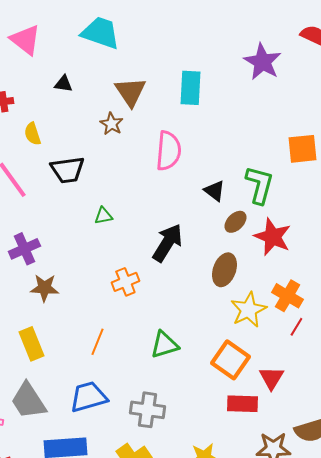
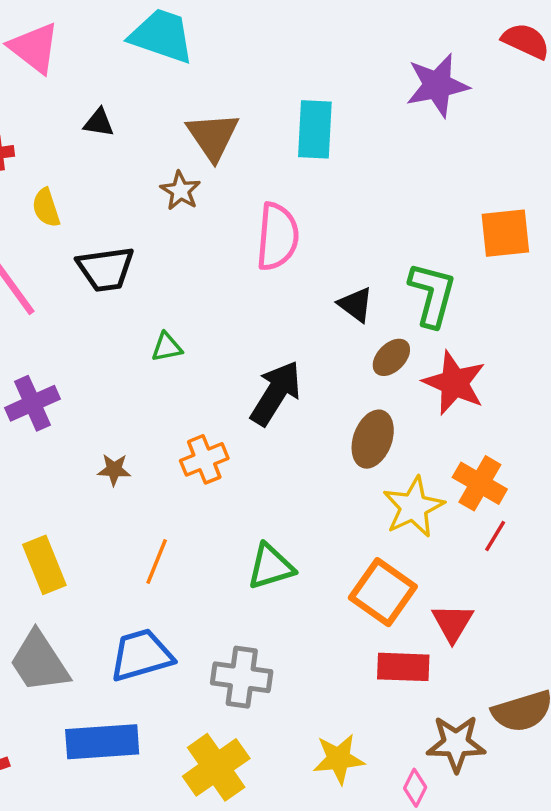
purple star: (262, 62) -> (437, 85), turned 30
brown star: (44, 288) -> (114, 470), moved, size x0.7

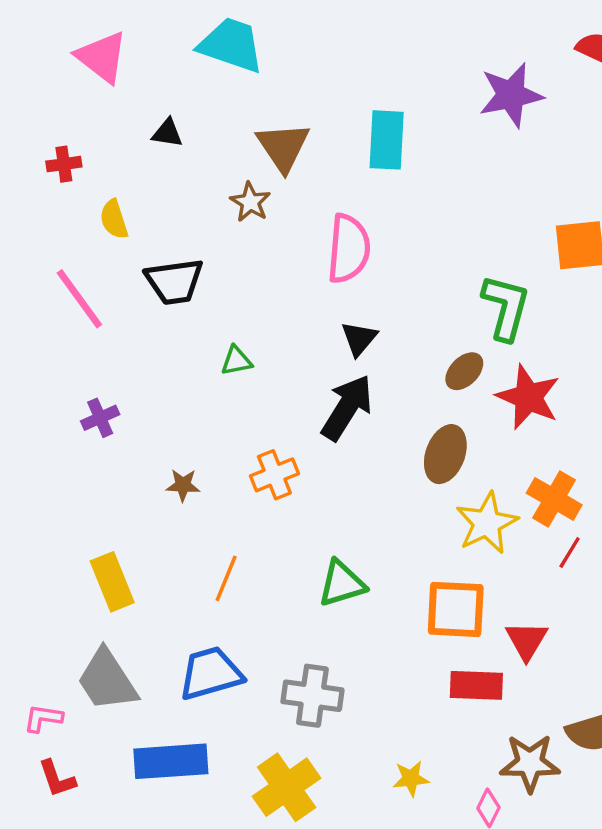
black triangle: (356, 305) -> (359, 338), moved, turned 33
purple cross: (32, 403) -> (100, 418), size x0.7
orange square: (383, 592) -> (456, 609), turned -32
yellow star: (339, 759) -> (411, 779), size x0.7

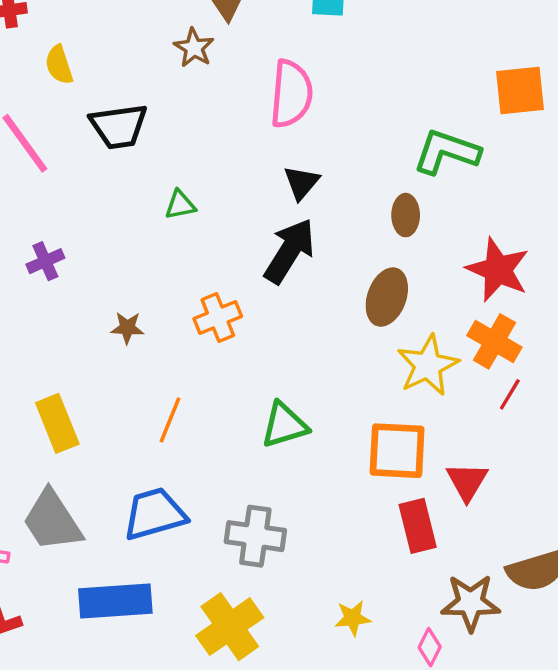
green L-shape: (506, 307) -> (447, 152), turned -86
brown ellipse: (464, 371) -> (406, 215), turned -45
red star: (528, 397) -> (498, 270), moved
red rectangle: (476, 685) -> (418, 526), turned 74

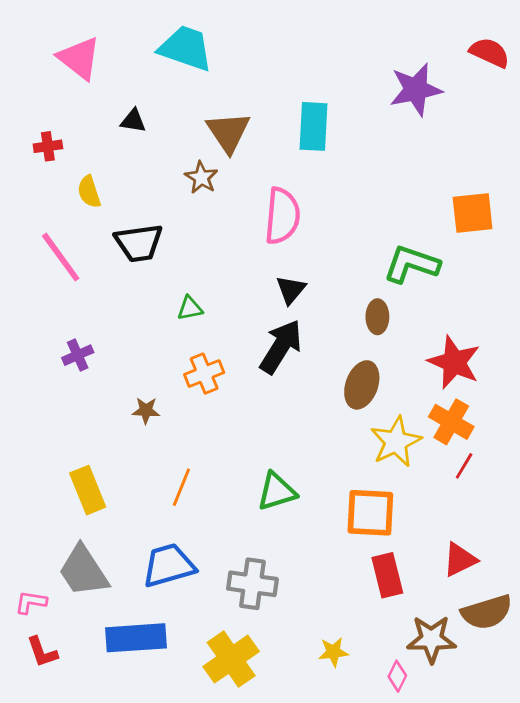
orange cross: (218, 318) -> (204, 374), moved
red triangle: (467, 481) -> (460, 560), moved, turned 33

